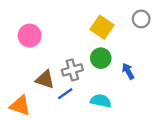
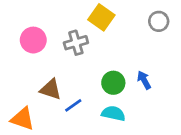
yellow square: (102, 27) -> (101, 17), moved
green circle: (101, 58) -> (113, 83), moved
gray cross: (72, 70) -> (76, 43), moved

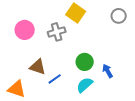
blue arrow: (144, 80) -> (108, 71), moved
cyan semicircle: (113, 113) -> (85, 85), turned -54

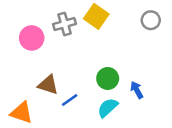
gray cross: (57, 32) -> (65, 24), moved

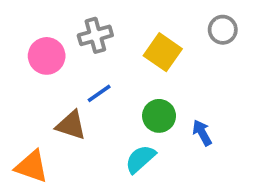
yellow square: (96, 16) -> (163, 52), moved
blue line: (70, 100) -> (99, 93), moved
cyan semicircle: (108, 108) -> (140, 159), moved

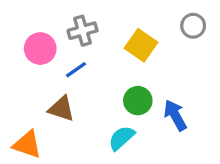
blue line: (99, 93) -> (76, 70), moved
blue arrow: (202, 133) -> (175, 115), size x1.4

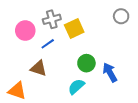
yellow square: (141, 45) -> (74, 28), moved, turned 30

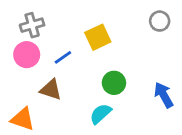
gray cross: (52, 19) -> (32, 25), moved
pink circle: (25, 31) -> (27, 55), moved
blue arrow: (110, 72) -> (164, 95), moved

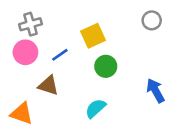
green circle: (114, 83) -> (106, 66), moved

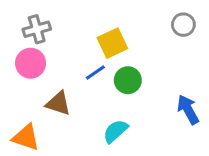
blue line: (60, 55) -> (95, 72), moved

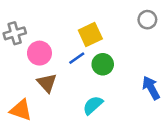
gray cross: (37, 29) -> (15, 33), moved
pink circle: (31, 63) -> (39, 53), moved
brown triangle: (58, 103) -> (47, 83), turned 30

